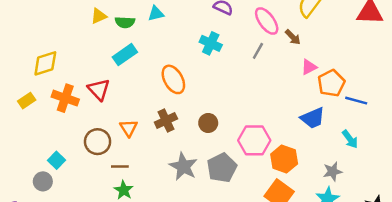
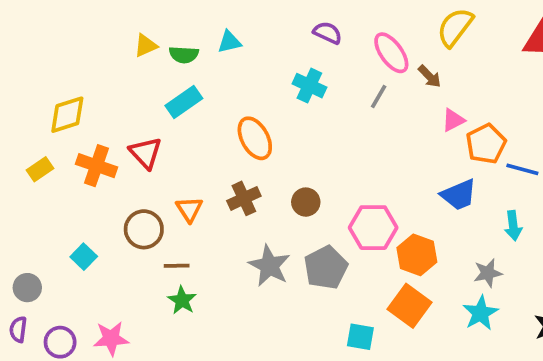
cyan arrow: (350, 139) -> (513, 226), turned 30
gray circle: (43, 181) -> (27, 288), moved

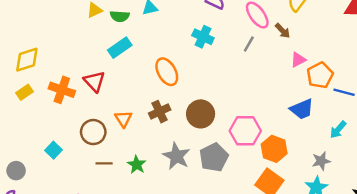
yellow diamond: (67, 115) -> (27, 60), moved
brown circle: (306, 202) -> (201, 114), size x1.5
cyan arrow: (513, 226) -> (338, 130), turned 48
brown line: (177, 266) -> (104, 163), moved
green star: (182, 300) -> (137, 165), moved

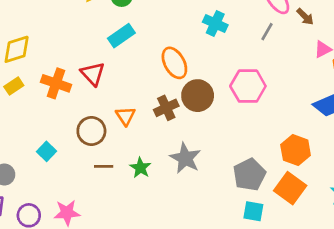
brown circle: (201, 114) -> (198, 96), moved
pink hexagon: (245, 131) -> (248, 86), moved
gray pentagon: (214, 157) -> (249, 175), moved

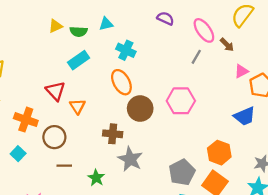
cyan cross: (215, 23) -> (126, 50), moved
orange cross: (56, 83) -> (26, 120), moved
brown cross: (166, 108) -> (113, 134), moved, turned 30
orange triangle: (125, 116) -> (77, 106), moved
green star: (140, 168) -> (96, 178), moved

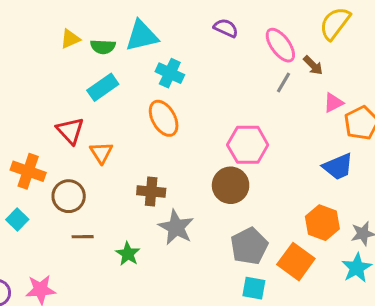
cyan triangle: (106, 24) -> (142, 36), size x1.6
gray line: (196, 57) -> (284, 82), moved
brown circle: (140, 109) -> (231, 185), moved
orange hexagon: (219, 153) -> (322, 223), moved

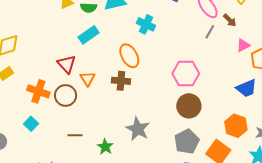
cyan cross: (170, 73) -> (146, 24), moved
brown circle: (231, 185) -> (189, 106), moved
brown cross: (151, 191) -> (121, 81), moved
brown circle: (69, 196) -> (66, 95), moved

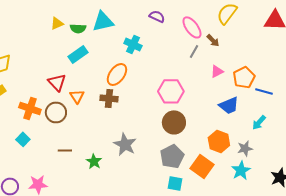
pink triangle: (243, 45) -> (217, 71), moved
orange ellipse: (129, 56) -> (117, 74), turned 65

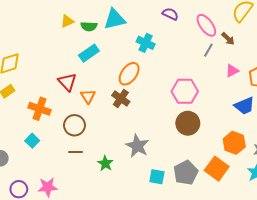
brown cross: (109, 98) -> (121, 98), turned 30
brown circle: (56, 112) -> (74, 125), moved
gray pentagon: (172, 156) -> (186, 173), moved
cyan square: (175, 183) -> (157, 177), moved

